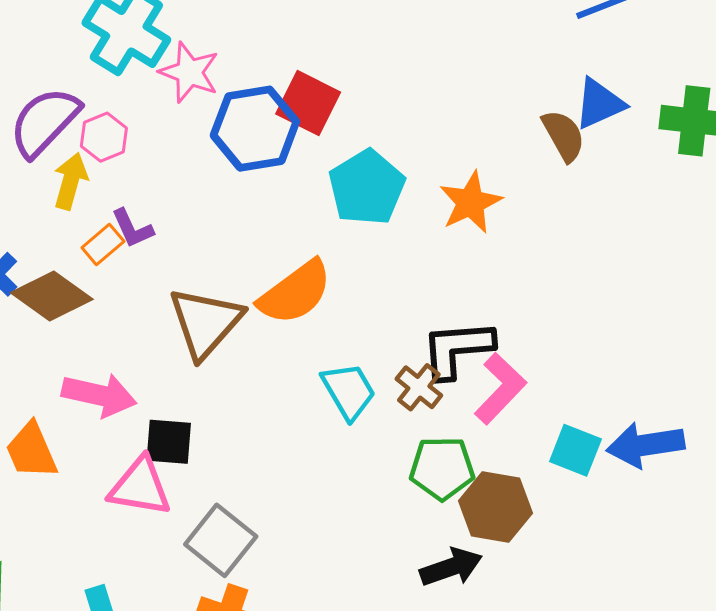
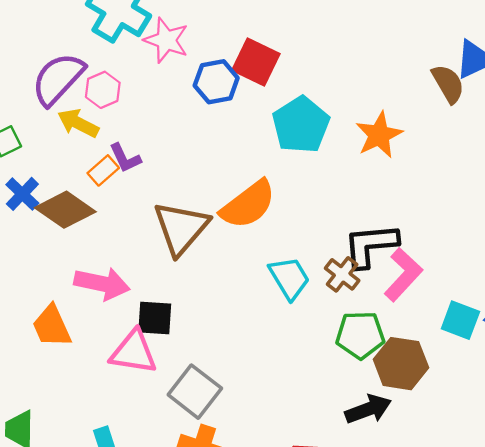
blue hexagon: (255, 129) -> (216, 82), size x0.7
yellow arrow: (70, 181) -> (78, 123), turned -78

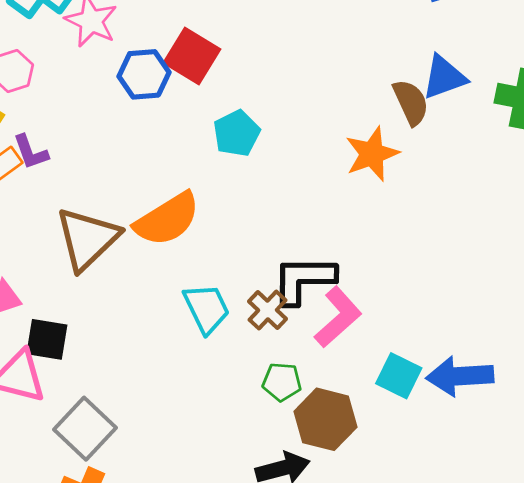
cyan pentagon: (301, 125) -> (237, 133), size x0.7
orange star: (379, 135) -> (372, 154), moved
green pentagon: (360, 335) -> (282, 382), size x0.7

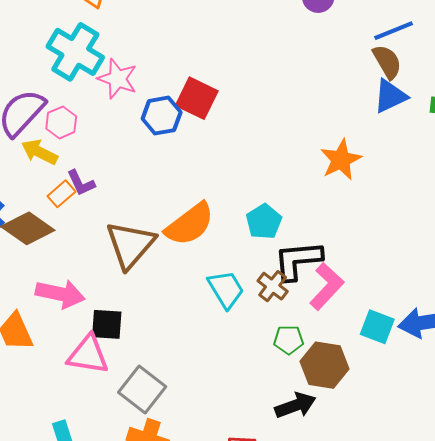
brown semicircle: (411, 102) -> (387, 62), moved
cyan pentagon: (237, 133) -> (264, 222), moved

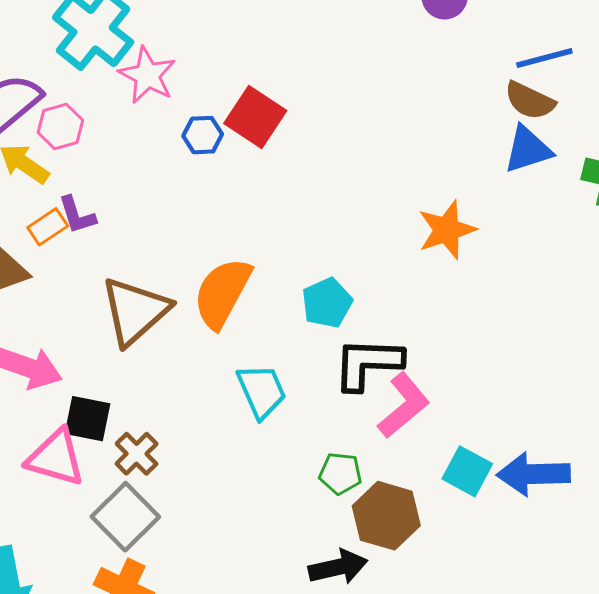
brown semicircle: (387, 62) -> (530, 101), turned 138
blue hexagon: (162, 116) -> (203, 135), size x0.7
orange semicircle: (190, 224) -> (222, 293), turned 148
brown cross: (273, 286) -> (137, 454), moved

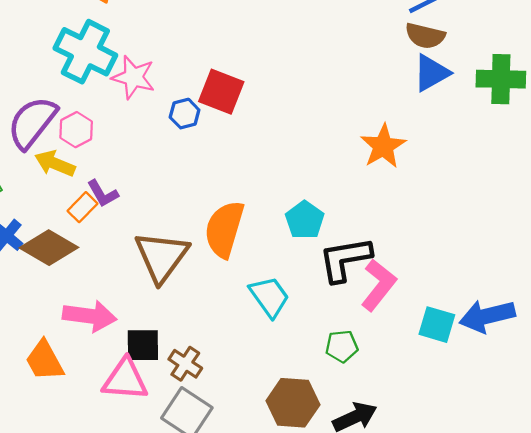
brown hexagon: (386, 516) -> (293, 403), moved

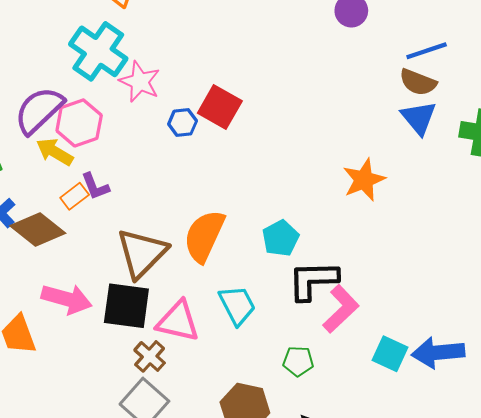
blue triangle: (431, 73) -> (419, 118), turned -48
pink hexagon: (76, 130) -> (79, 123), size x1.4
black square: (143, 345) -> (126, 306), moved, size x1.4
pink triangle: (125, 380) -> (178, 321), moved

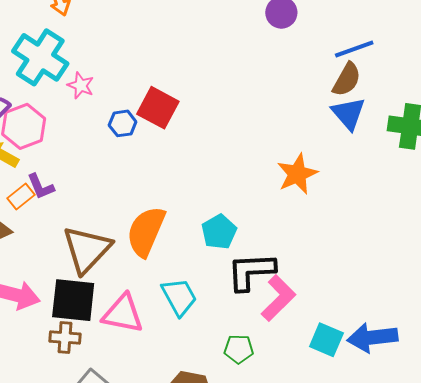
pink star: (140, 82) -> (81, 85), size x0.7
brown semicircle: (418, 82) -> (347, 79), turned -81
brown cross: (150, 356) -> (65, 338), moved, turned -36

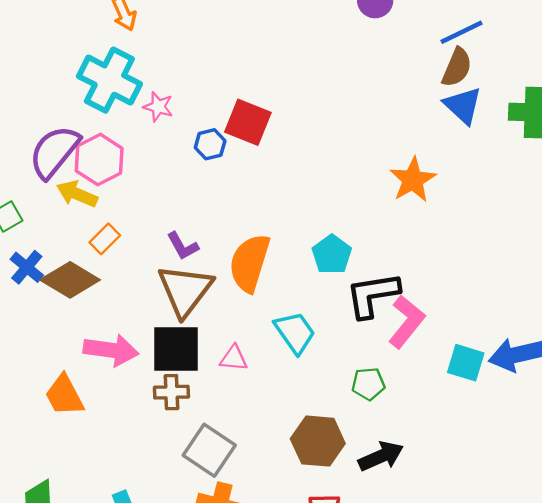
purple L-shape: (41, 187) -> (183, 246), moved
pink triangle: (123, 314) -> (234, 358), size x0.6

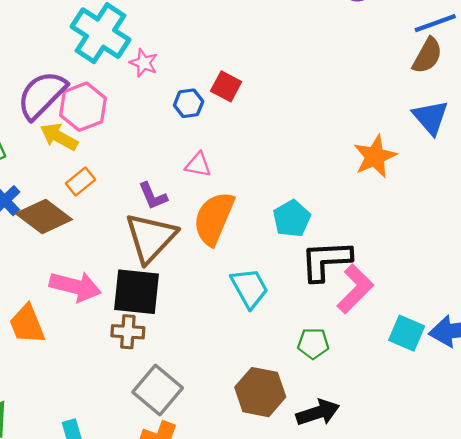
blue triangle: (463, 105) -> (431, 117), moved
red square: (248, 122) -> (226, 86), size x0.7
pink triangle: (234, 358) -> (198, 165), moved

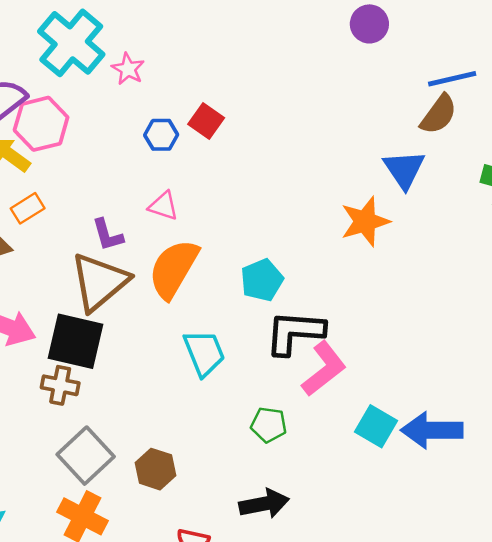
pink star: (144, 63) -> (128, 69), moved
blue triangle: (431, 117) -> (404, 169), moved
brown hexagon: (260, 392) -> (156, 469), moved, size x0.7

